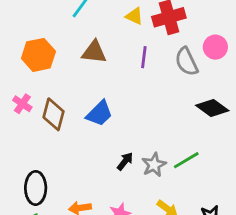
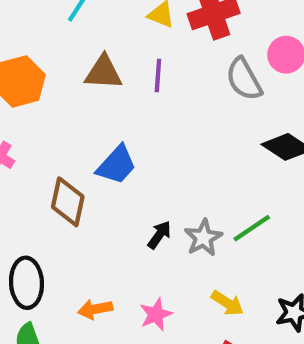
purple line: (144, 57) -> (158, 75), moved
brown diamond: (54, 114) -> (68, 202), moved

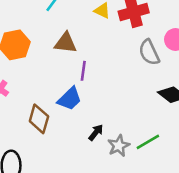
purple line: (158, 75) -> (83, 71), moved
black arrow: (159, 235) -> (96, 132), moved

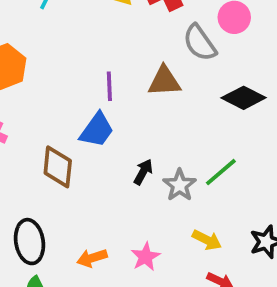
brown triangle: (65, 43) -> (164, 81), moved

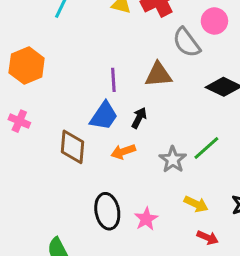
black arrow: (143, 172) -> (139, 118), moved
black ellipse: (29, 242) -> (107, 211), moved
orange arrow: (92, 258) -> (123, 152), moved

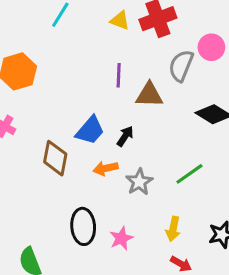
gray semicircle: (187, 42) -> (181, 66), turned 52
purple line: (113, 80) -> (119, 75), moved
gray star: (173, 160) -> (139, 182), moved
yellow arrow: (196, 204) -> (173, 229), turned 70

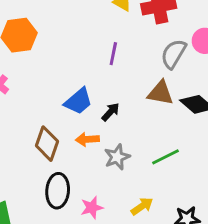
brown triangle: (149, 95) -> (160, 93), moved
brown diamond: (55, 158) -> (47, 144), moved
yellow arrow: (173, 229) -> (142, 206), turned -145

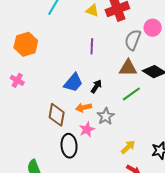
green line: (165, 157) -> (131, 94), moved
pink star: (92, 208) -> (87, 129), moved

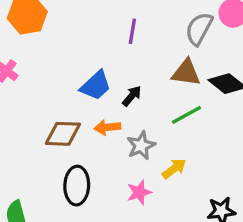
brown diamond: (57, 115) -> (63, 134), turned 75
pink star: (87, 129) -> (139, 192), moved
yellow arrow: (128, 147) -> (174, 169), moved

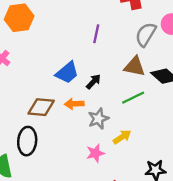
black ellipse: (77, 186) -> (27, 141), moved

